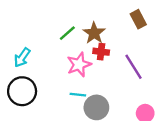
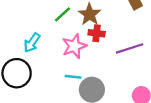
cyan arrow: (22, 58) -> (32, 43), moved
purple line: (134, 67) -> (130, 48), turned -76

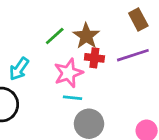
purple line: (130, 48) -> (133, 55), moved
cyan line: (73, 77) -> (73, 98), moved

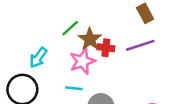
brown star: (86, 36) -> (90, 39), moved
cyan line: (73, 98) -> (74, 88), moved

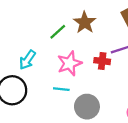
brown star: (90, 39) -> (85, 22), moved
red cross: (106, 48) -> (102, 61), moved

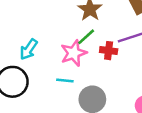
green line: (58, 32) -> (86, 37), moved

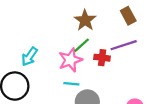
cyan line: (65, 81) -> (71, 84), moved

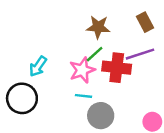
brown star: (85, 20) -> (98, 27), turned -30
red cross: (102, 58) -> (117, 68), size x1.6

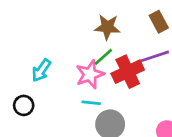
red cross: (117, 68) -> (128, 72), turned -32
black circle: (22, 98) -> (24, 105), size x0.6

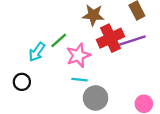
green line: (103, 57) -> (59, 40), moved
red cross: (128, 72) -> (110, 38), moved

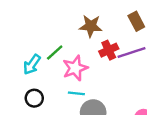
red cross: (110, 38) -> (109, 50), size x0.7
black circle: (22, 82) -> (34, 98), moved

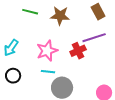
red cross: (109, 50) -> (78, 51), moved
green line: (55, 52) -> (30, 12), moved, turned 56

